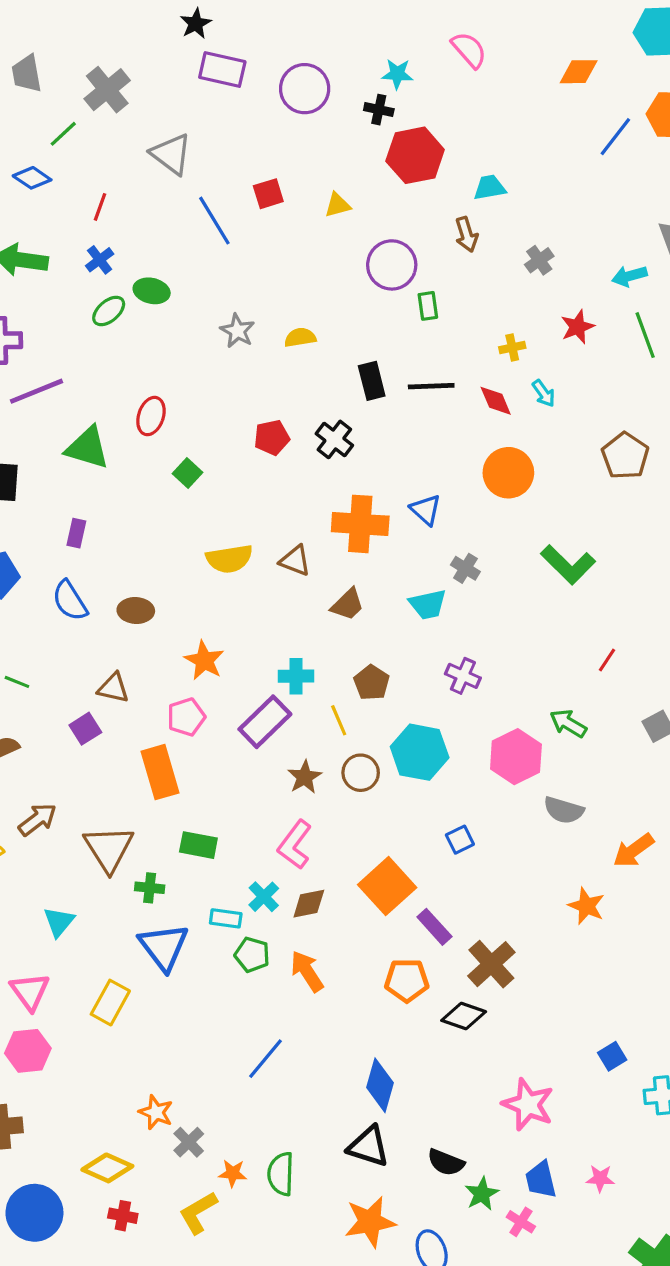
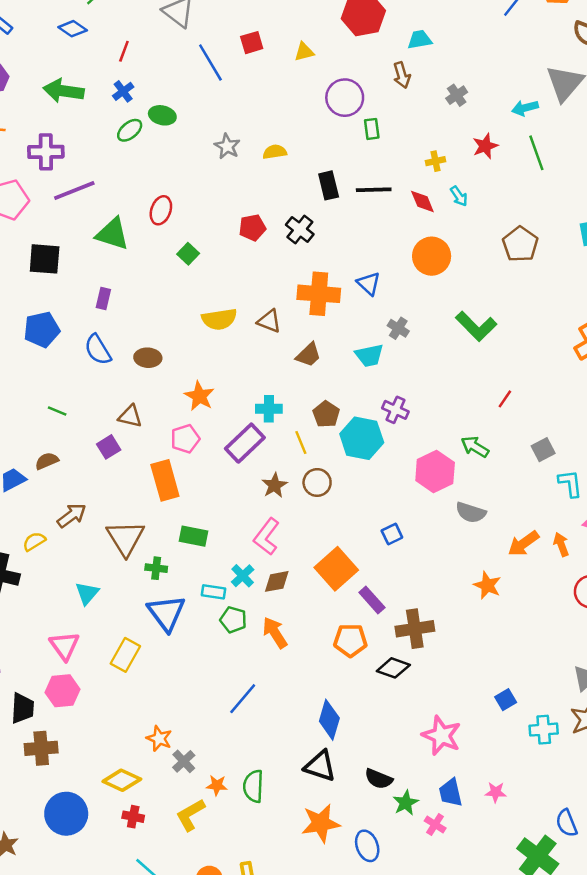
cyan hexagon: (420, 752) -> (362, 438), moved
brown cross: (491, 964) -> (415, 629), turned 33

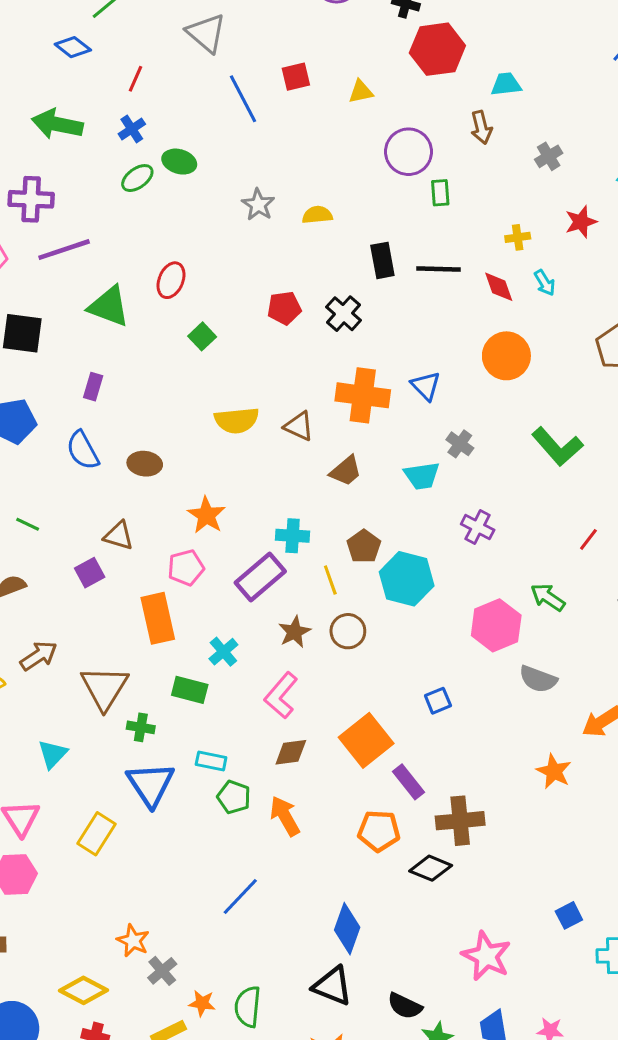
purple cross: (395, 410) -> (478, 527), moved
cyan cross: (243, 576) -> (223, 652), moved

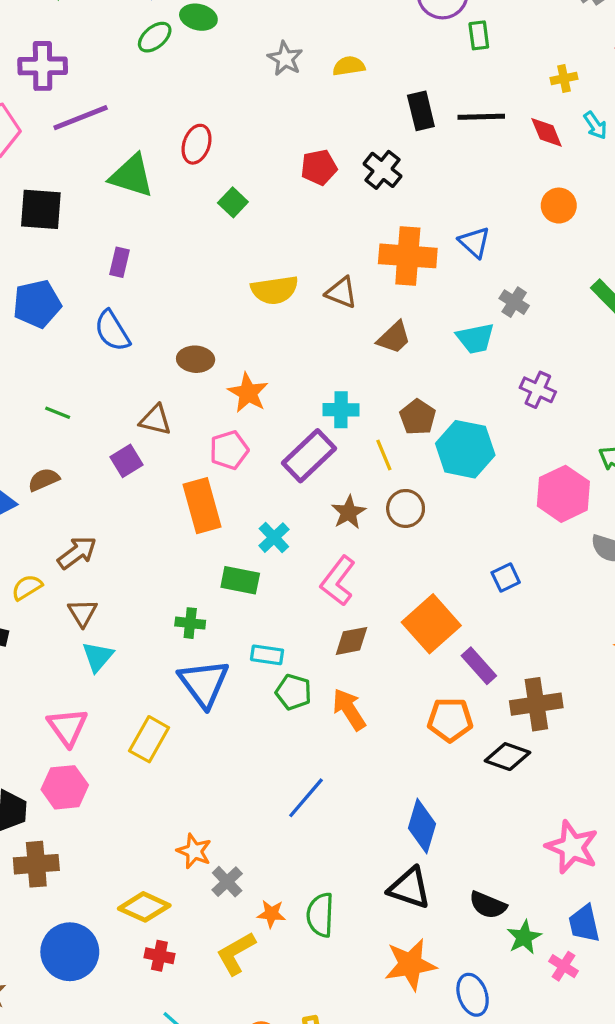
orange circle: (506, 356) -> (559, 206), size x0.7
brown ellipse: (145, 464) -> (196, 359), moved
brown triangle: (104, 688) -> (83, 613), moved, size x0.6

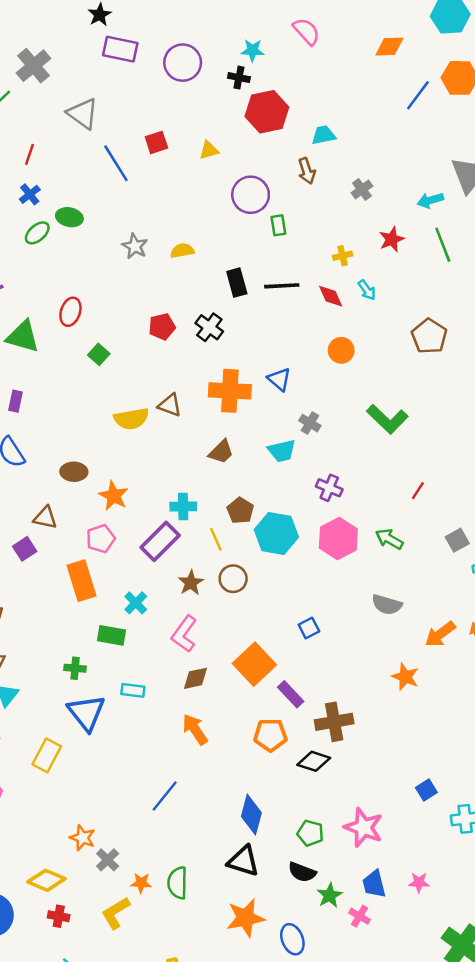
brown triangle: (341, 293) -> (170, 405), moved
pink hexagon: (563, 494) -> (338, 538), moved
green pentagon: (293, 692) -> (310, 833), moved

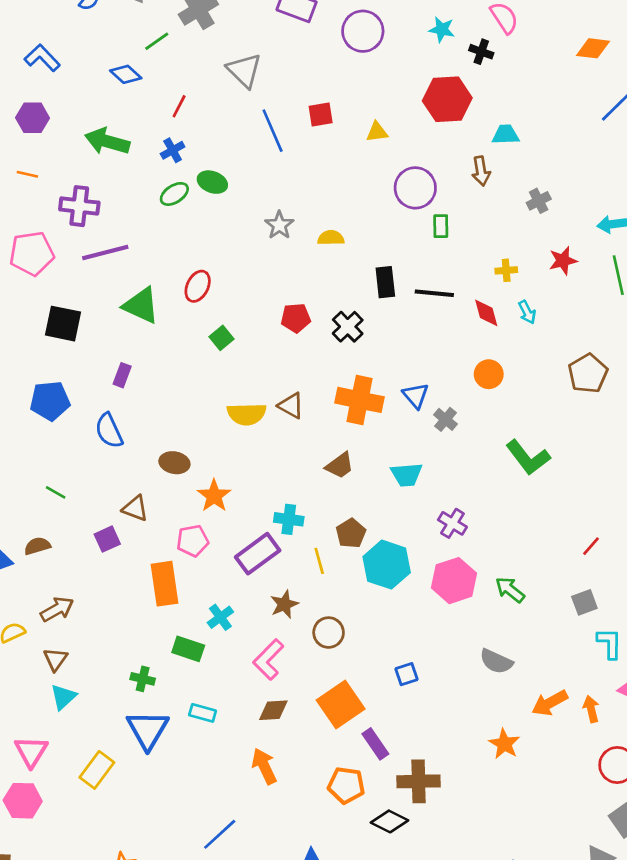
black cross: (239, 78) -> (481, 52), moved
gray cross: (310, 423) -> (445, 419), moved
red line: (418, 491) -> (591, 546), moved
brown circle: (233, 579) -> (329, 633), moved

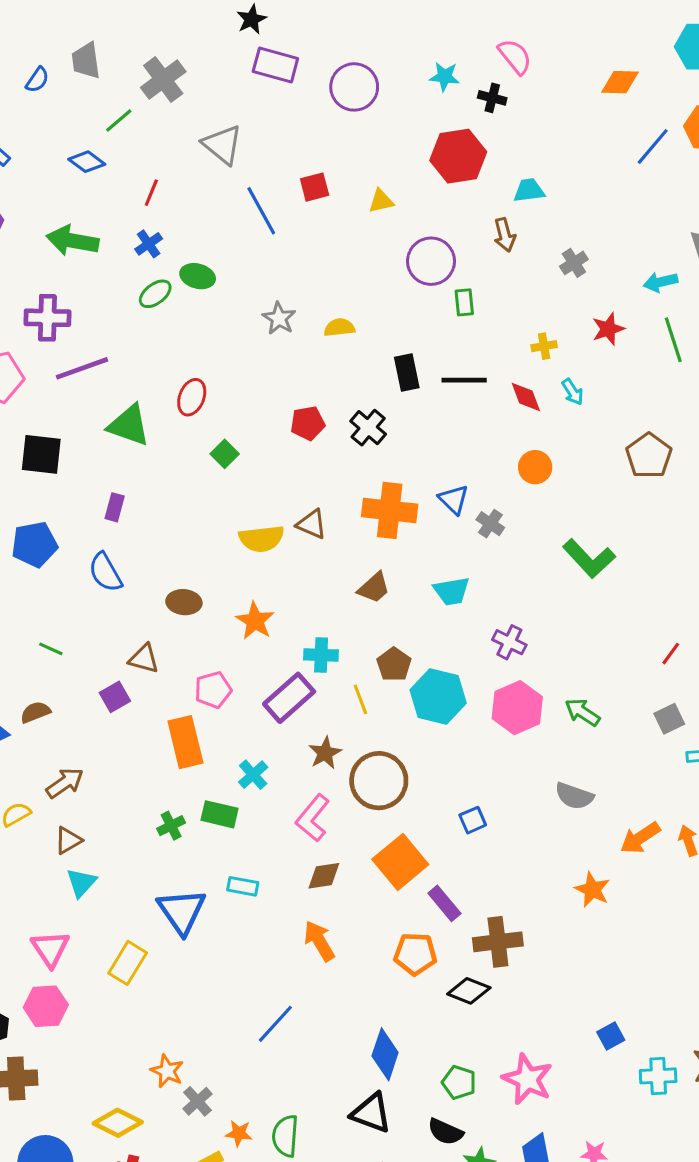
orange star: (214, 496) -> (255, 621), moved
brown circle: (329, 633) -> (379, 781), size x1.6
brown triangle: (55, 659) -> (68, 840), turned 30
green cross: (143, 679) -> (171, 826), moved, turned -35

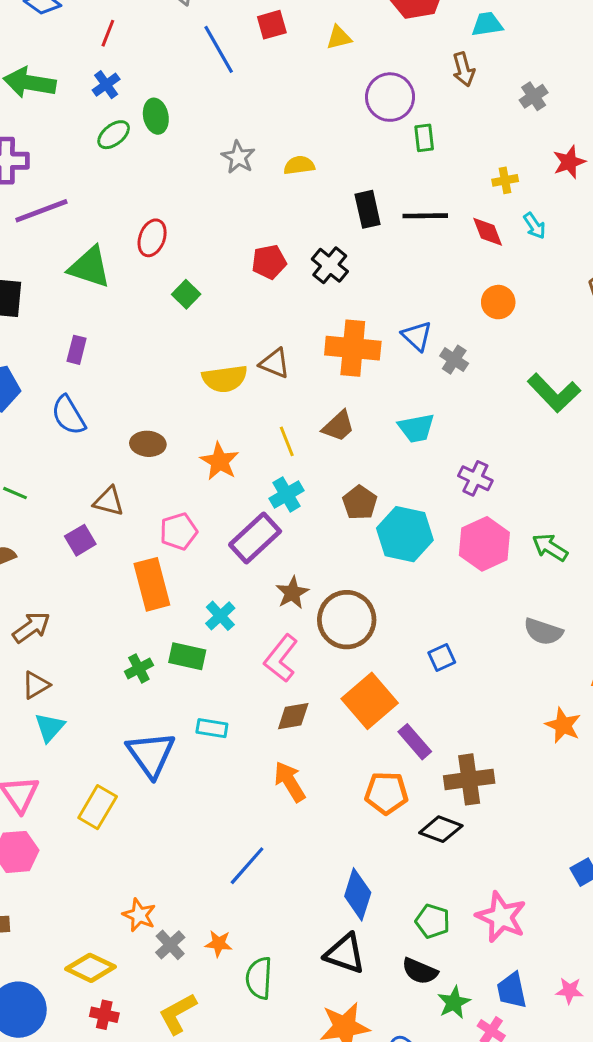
green ellipse: (198, 276) -> (156, 116), turned 64
cyan cross: (321, 655) -> (286, 494), turned -32
yellow line: (360, 699) -> (287, 441), moved
orange star: (239, 1133) -> (219, 944), moved

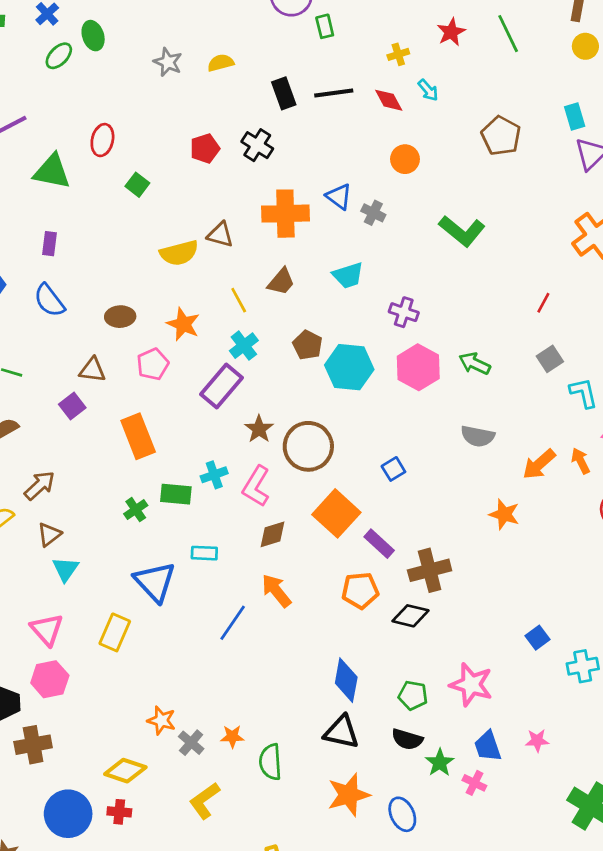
pink pentagon: (179, 531) -> (153, 364), moved
cyan cross: (220, 616) -> (214, 475), moved, turned 30
blue line: (247, 866) -> (233, 623), moved
red cross: (104, 1015) -> (119, 812), moved

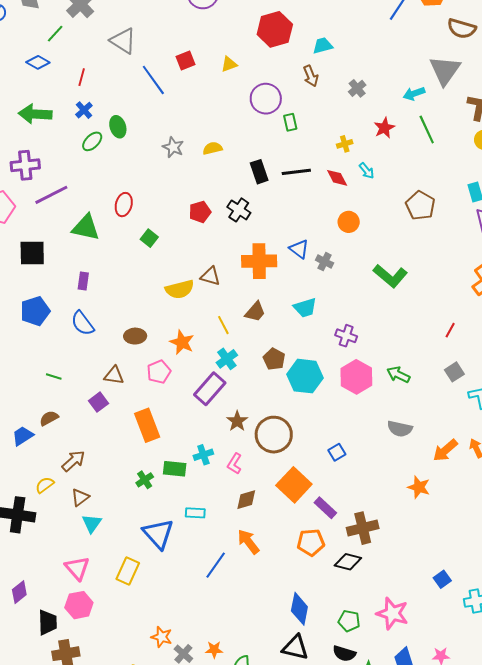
pink L-shape: (256, 486) -> (234, 464), size x0.7

